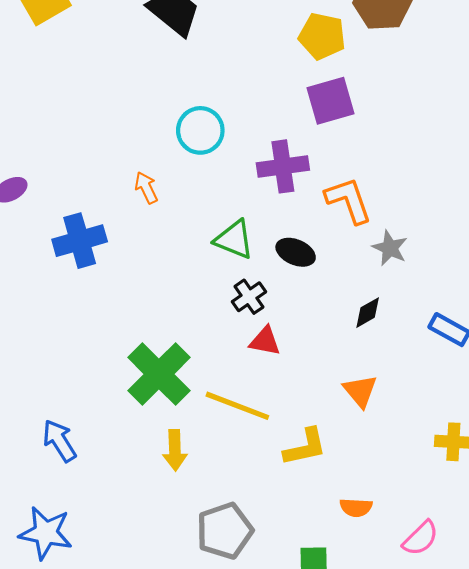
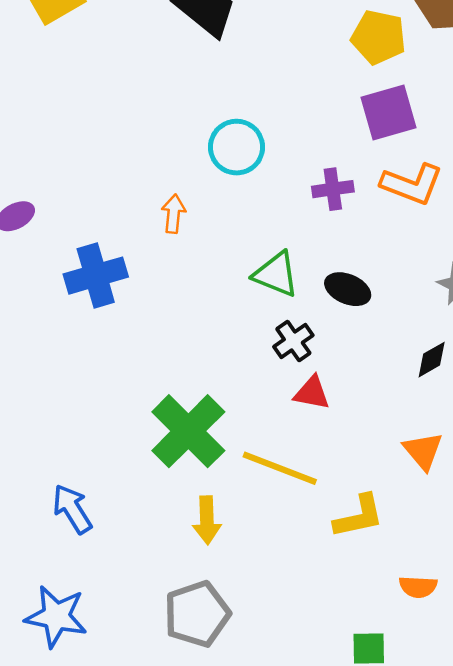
purple cross: (283, 166) -> (333, 189), size x0.7
orange arrow: (146, 188) -> (174, 214), turned 32
orange L-shape: (349, 200) -> (412, 184), moved, turned 130
gray pentagon: (225, 531) -> (197, 614), moved

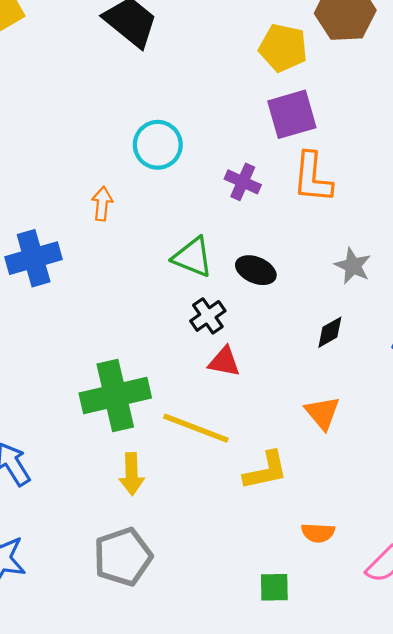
orange L-shape: (412, 184) -> (312, 177), turned 74
purple cross: (333, 189) -> (243, 182), turned 32
green cross: (188, 431) -> (115, 395), turned 32

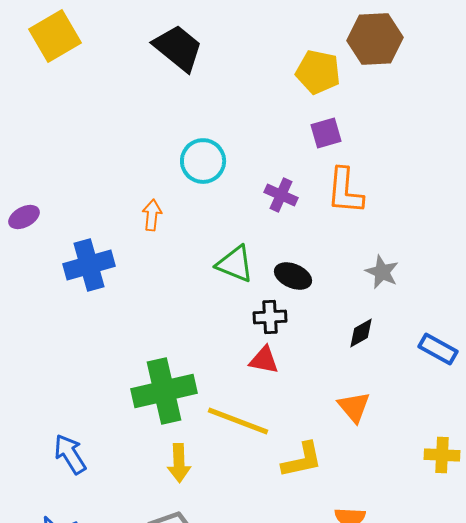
purple square: (292, 114) -> (326, 133), size x0.7
black cross: (208, 316) -> (270, 317), moved, turned 32

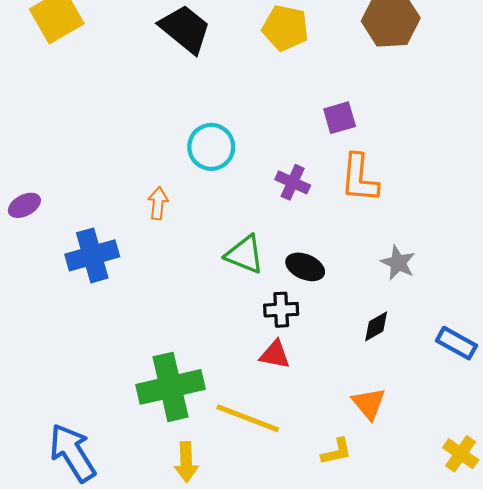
yellow pentagon: (318, 72) -> (285, 28), moved
blue arrow: (70, 454) -> (72, 453), size x1.4
yellow cross: (442, 455) -> (461, 454), turned 32
yellow L-shape: (302, 460) -> (336, 452), moved, size x0.7

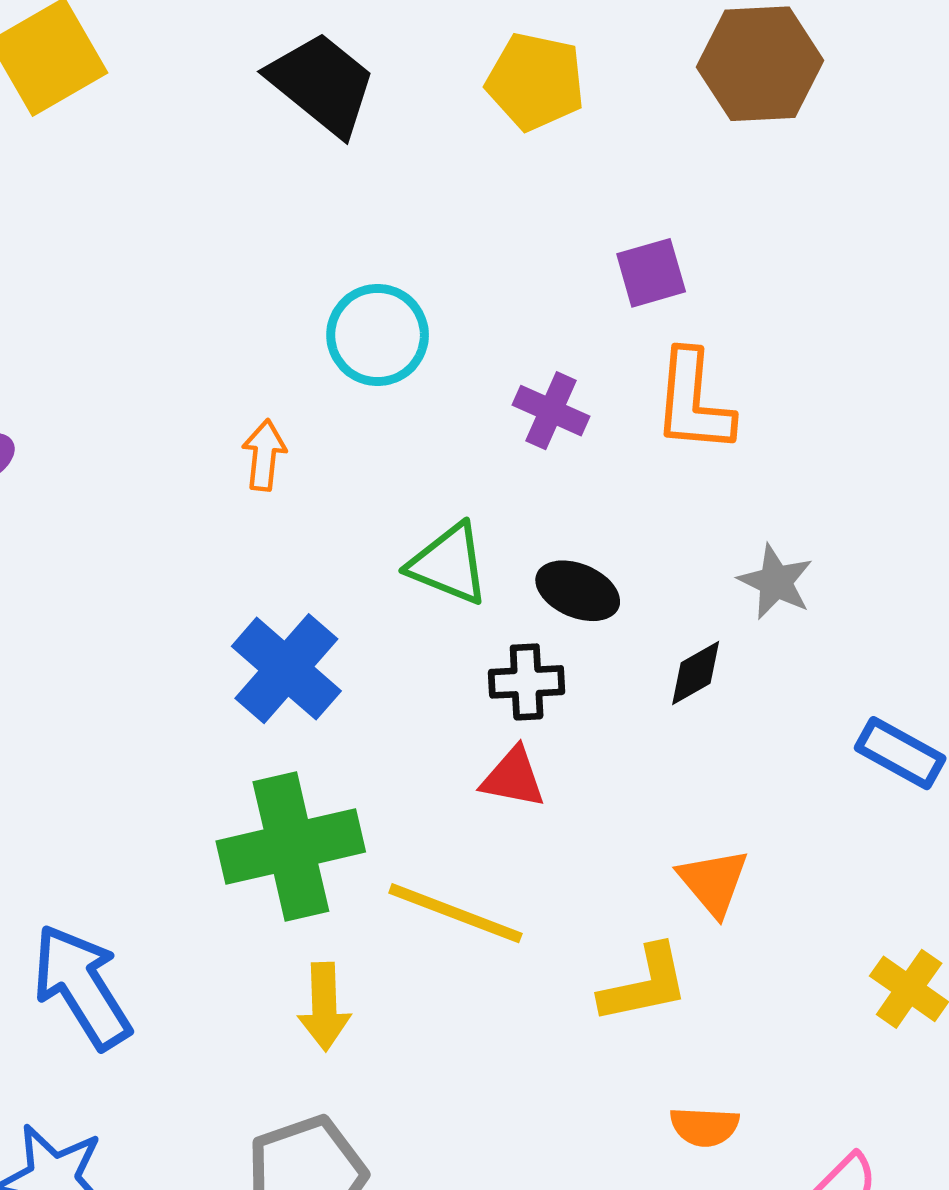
blue cross: (92, 255) -> (286, 669), moved, turned -33
black diamond: (376, 326) -> (696, 673), moved
yellow L-shape: (336, 452) -> (644, 984), size x1.4

